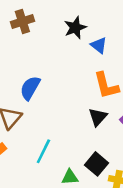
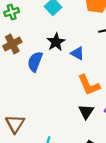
blue semicircle: (30, 88) -> (35, 62), moved

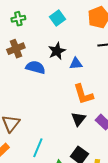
blue triangle: (77, 53) -> (76, 64), turned -40
blue semicircle: (35, 62) -> (35, 67), turned 78

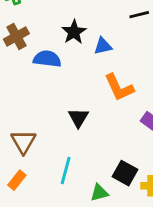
black triangle: (78, 119) -> (78, 118), moved

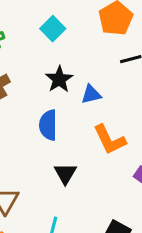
blue semicircle: (47, 59) -> (48, 125), moved, turned -96

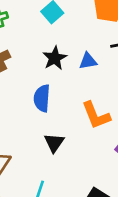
blue triangle: (91, 94) -> (88, 61), moved

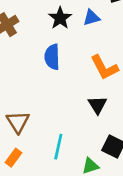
black triangle: (54, 143) -> (97, 105), moved

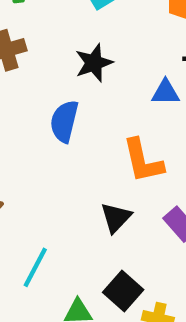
blue triangle: (92, 18) -> (165, 92), moved

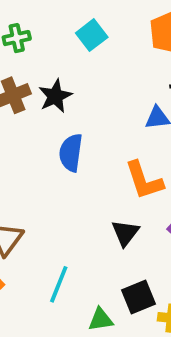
black star: (94, 63) -> (55, 96), moved
black square: (123, 291) -> (139, 297), turned 32

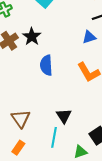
black triangle: (125, 233) -> (64, 116), moved

